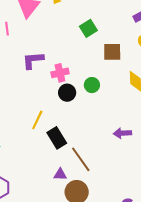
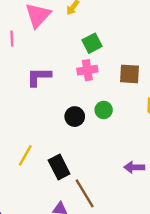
green square: (88, 28) -> (92, 43), moved
pink cross: (60, 73) -> (87, 70), moved
yellow line: (37, 120) -> (25, 155), moved

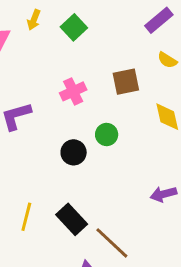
green square: (92, 43) -> (74, 27), moved

